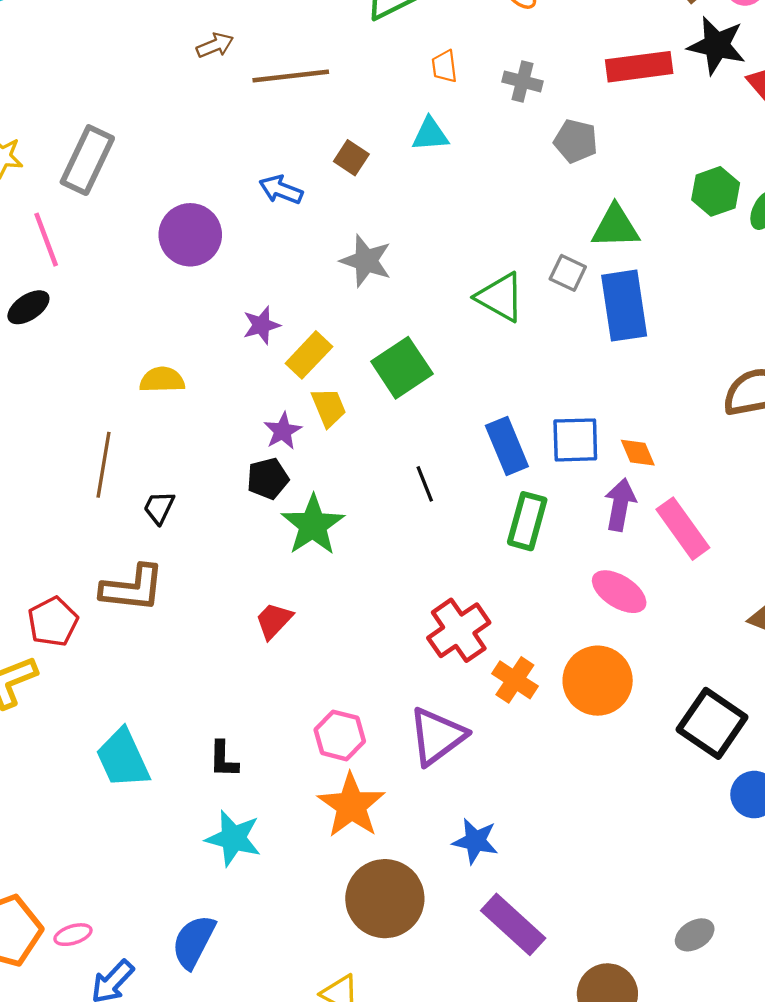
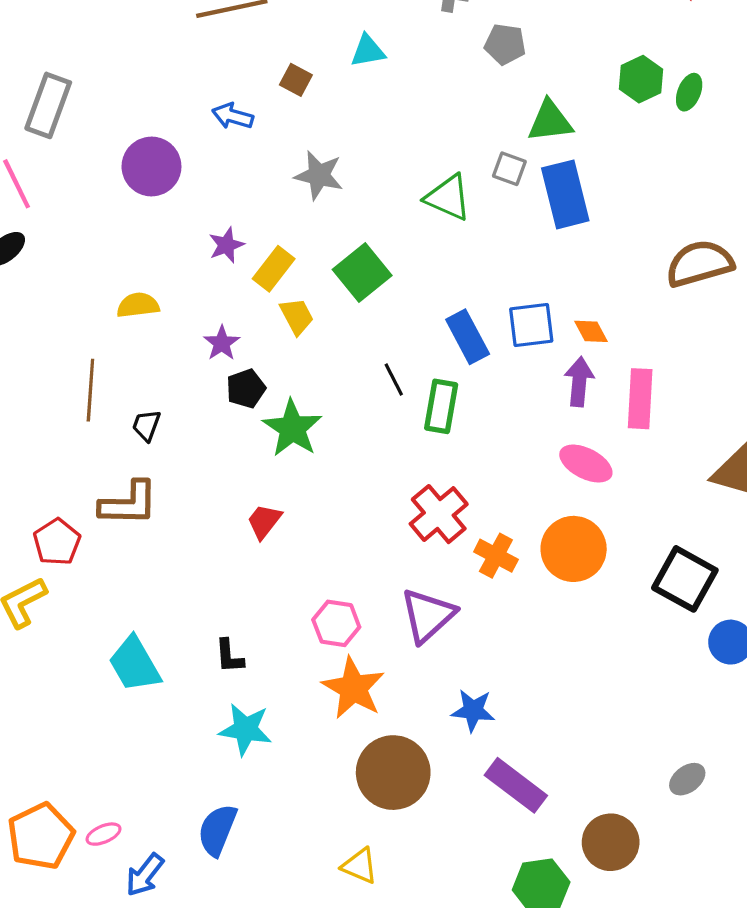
purple star: (283, 431) -> (222, 343), moved
green rectangle: (527, 521) -> (441, 406), moved
pink rectangle: (683, 529) -> (640, 399), turned 44

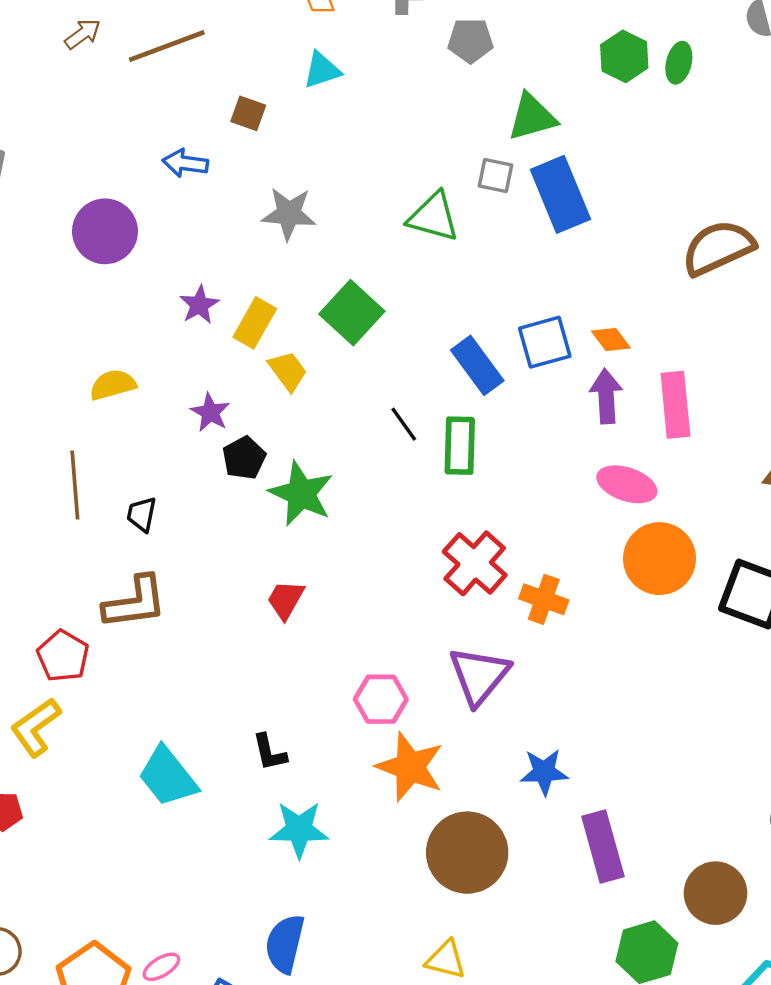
orange circle: (574, 549) -> (660, 559), moved
purple rectangle: (516, 785) -> (603, 846), turned 46

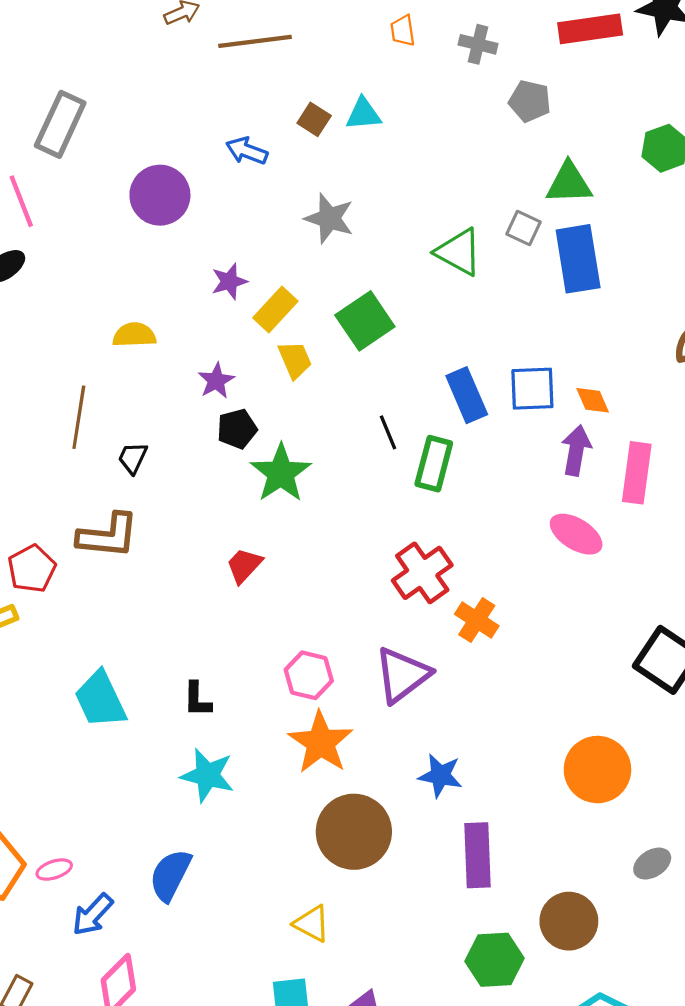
cyan triangle: (322, 70) -> (363, 114), moved
orange circle: (660, 559) -> (597, 770), moved

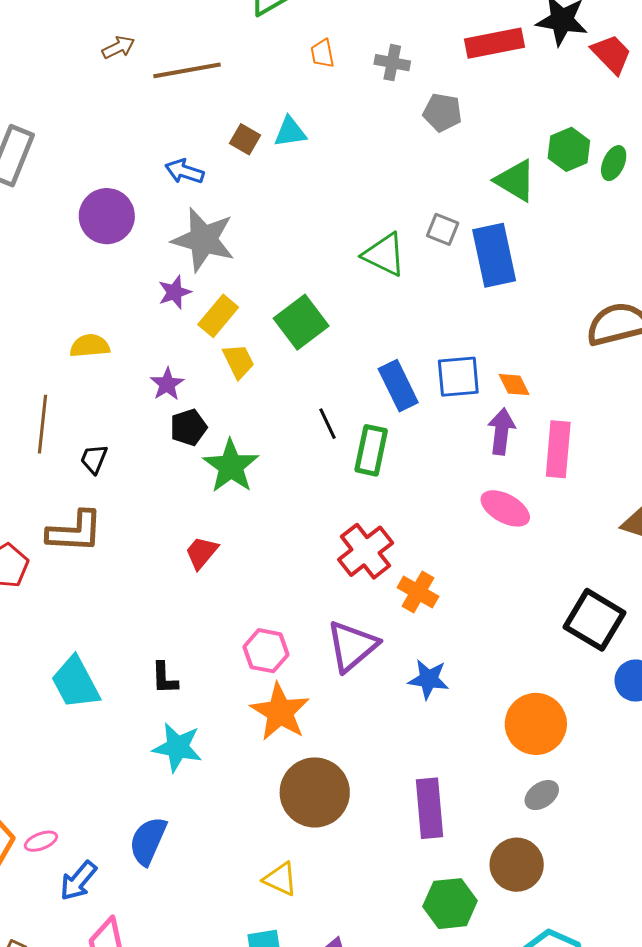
green triangle: (569, 183) -> (515, 181), moved, turned 36
gray star: (329, 218) -> (203, 240), moved, size x1.4
blue star: (440, 775) -> (429, 679), moved
gray ellipse: (652, 864) -> (542, 795), moved

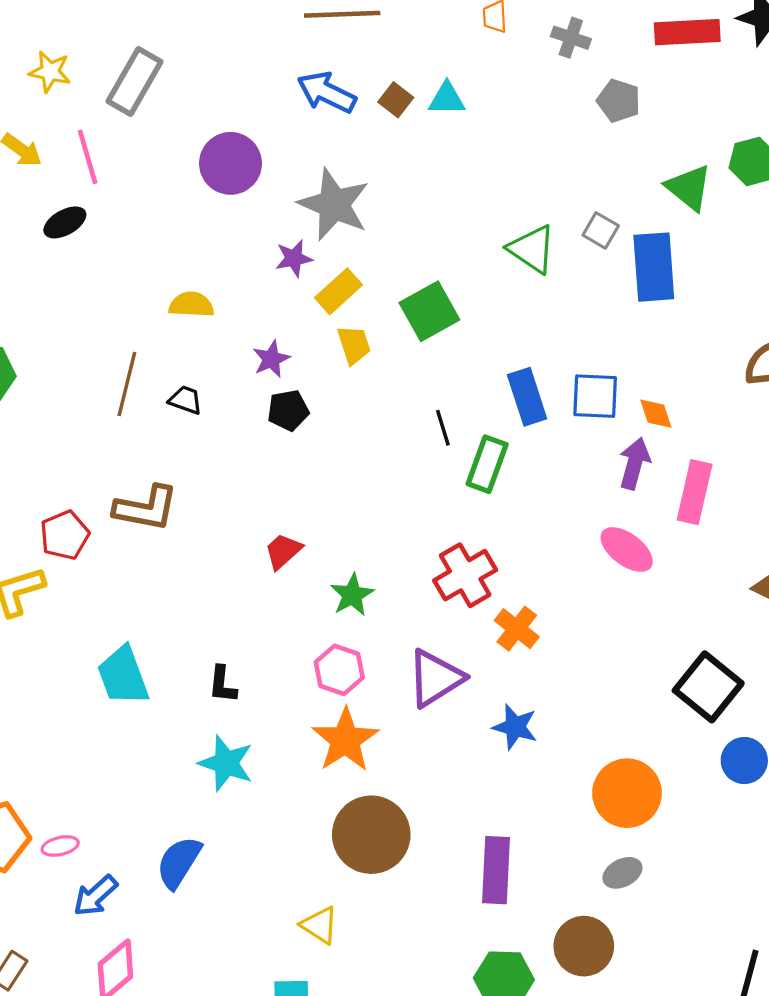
blue arrow: (184, 171) -> (327, 92), moved, size x1.4
black trapezoid: (94, 459) -> (186, 400), moved, turned 80
green star: (231, 466) -> (352, 595), moved, size x0.7

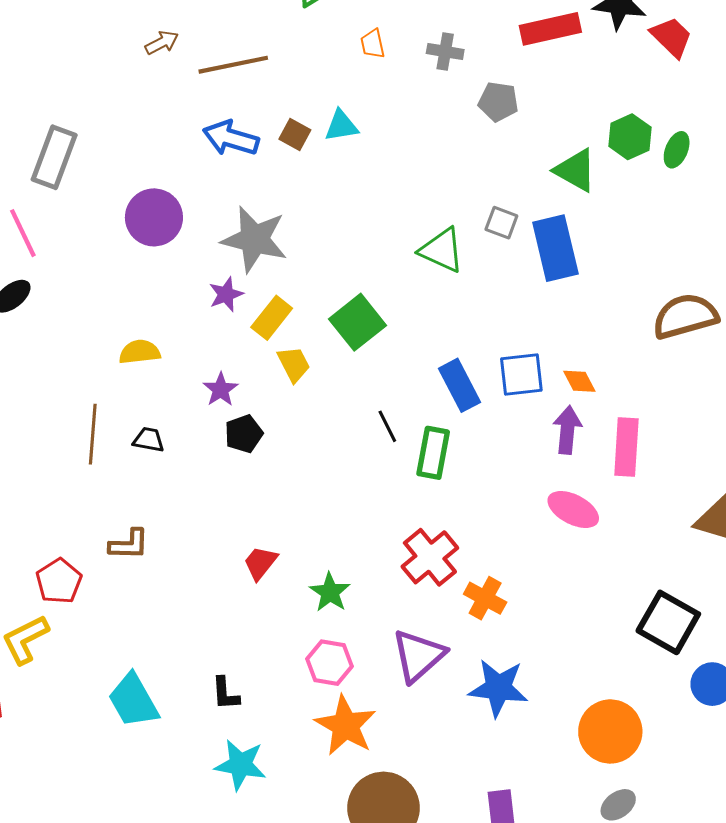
brown L-shape: (146, 508) -> (129, 544), size x0.7
blue star: (515, 727) -> (498, 688), size x1.4

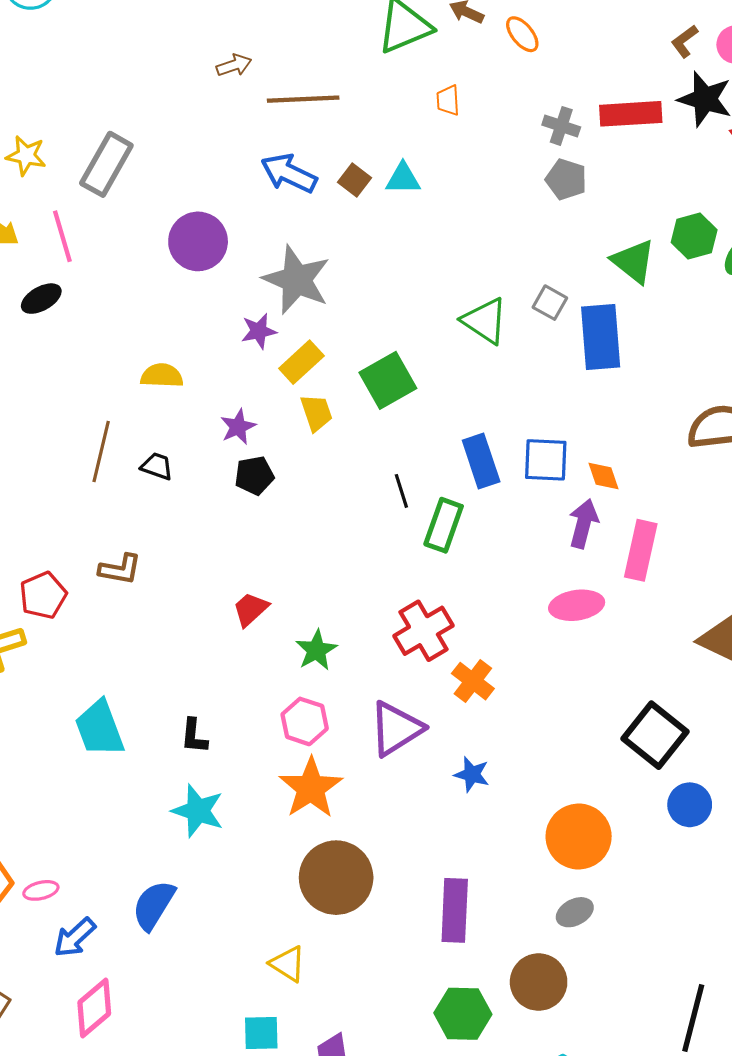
gray cross: (445, 51) -> (561, 126), moved
pink ellipse: (573, 509) -> (577, 605), turned -45
blue star: (498, 688) -> (472, 774), size x0.6

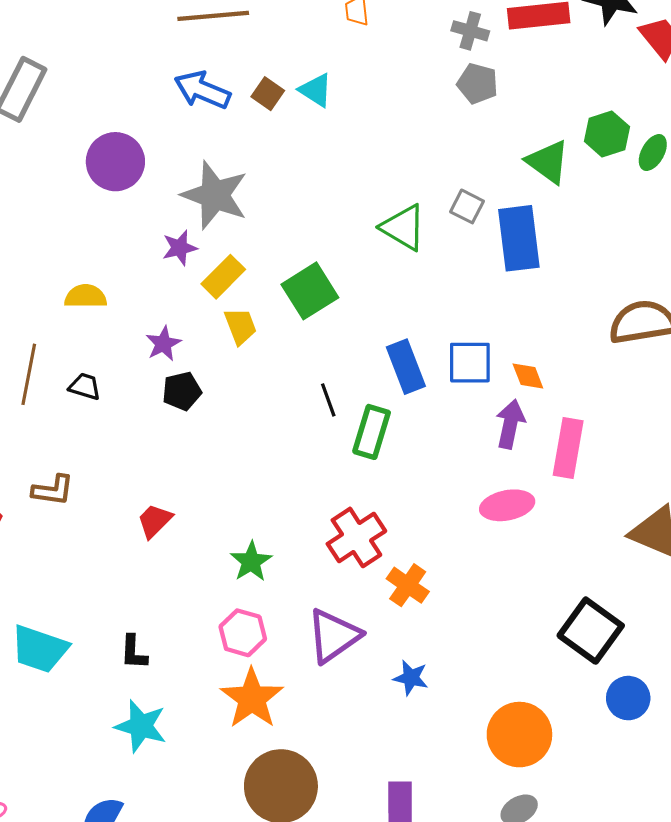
cyan triangle: (403, 179) -> (316, 90), turned 36
red trapezoid: (251, 609) -> (155, 521), moved
cyan trapezoid: (99, 728) -> (40, 649), turned -48

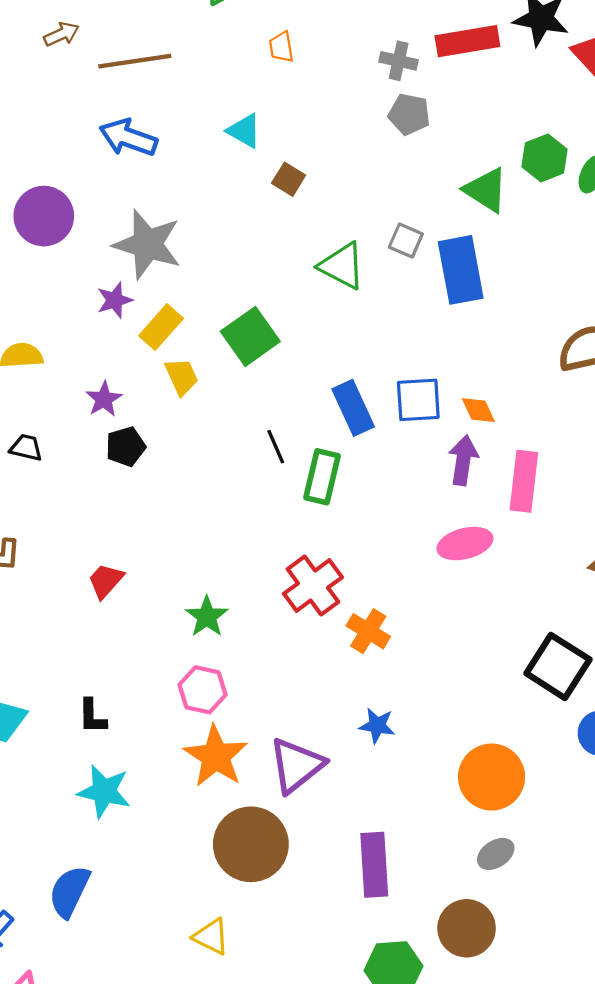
brown square: (268, 94) -> (289, 179), moved
purple triangle: (334, 636) -> (296, 765), moved

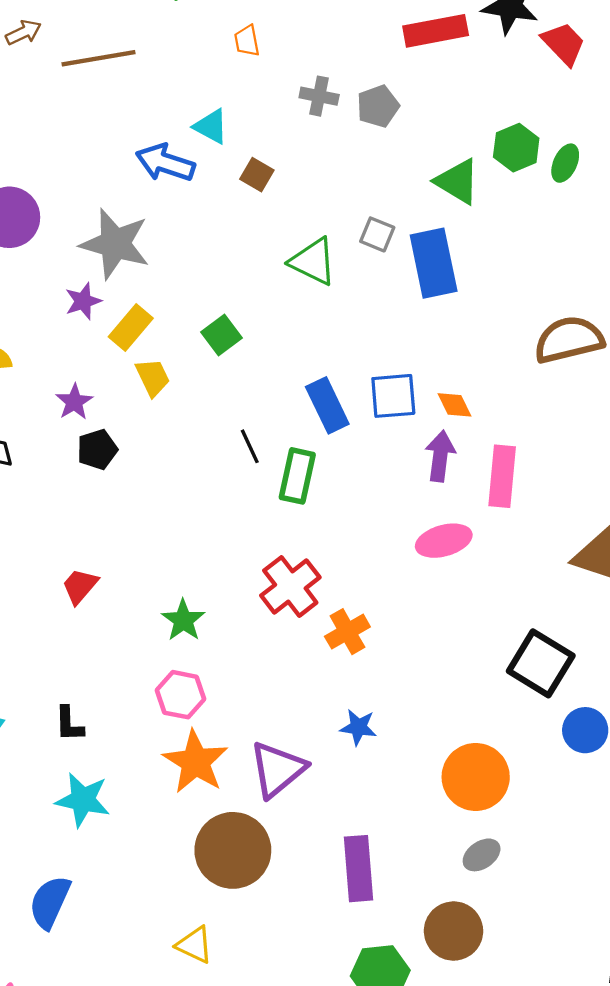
gray cross: (399, 61) -> (319, 96), moved
gray pentagon: (409, 114) -> (378, 106), turned -30
blue arrow: (128, 138) -> (165, 163), moved
green square: (250, 336) -> (222, 335), size x0.7
orange cross: (368, 631) -> (347, 632), turned 30

